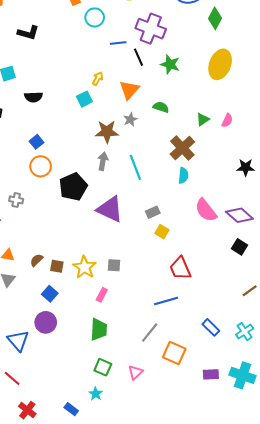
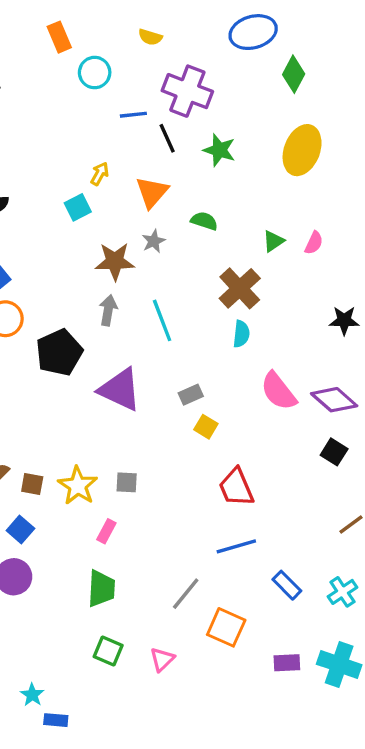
blue line: (166, 301) -> (236, 546), moved
cyan star: (96, 394) -> (32, 695), moved
blue rectangle: (71, 409) -> (56, 720), turned -32

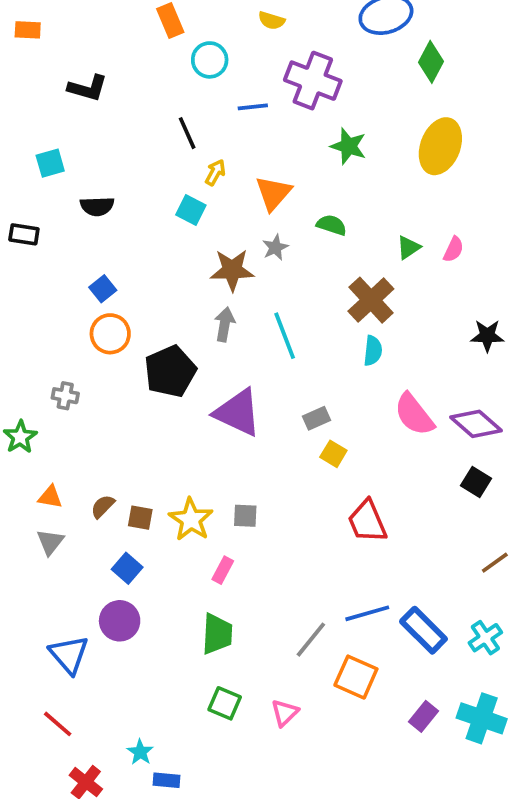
black line: (167, 138) -> (187, 133), moved
cyan square: (78, 207) -> (191, 210), turned -36
blue line: (236, 546) -> (367, 613), moved
blue rectangle: (287, 585) -> (423, 630), size x1.4
purple rectangle: (287, 663) -> (423, 716), turned -48

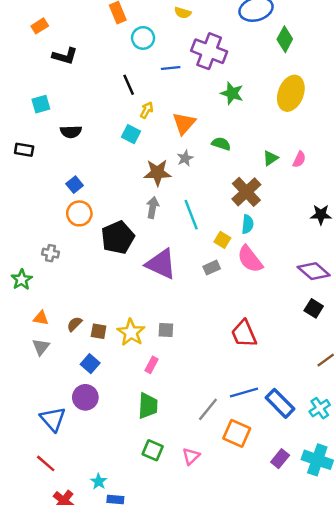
orange rectangle: (28, 30) -> (40, 26), moved, turned -35
pink semicircle: (414, 414) -> (250, 259), moved
yellow square: (333, 454) -> (222, 240), moved

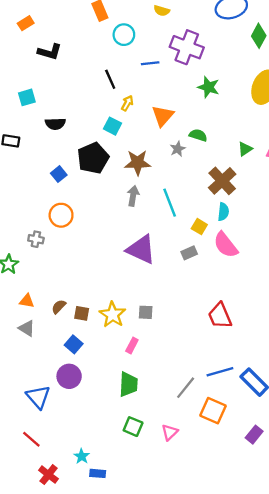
gray star: (185, 158) -> (178, 149), moved
orange circle: (79, 213) -> (61, 215), moved
black pentagon: (118, 237) -> (93, 158), moved
gray triangle: (41, 347) -> (27, 328), turned -36

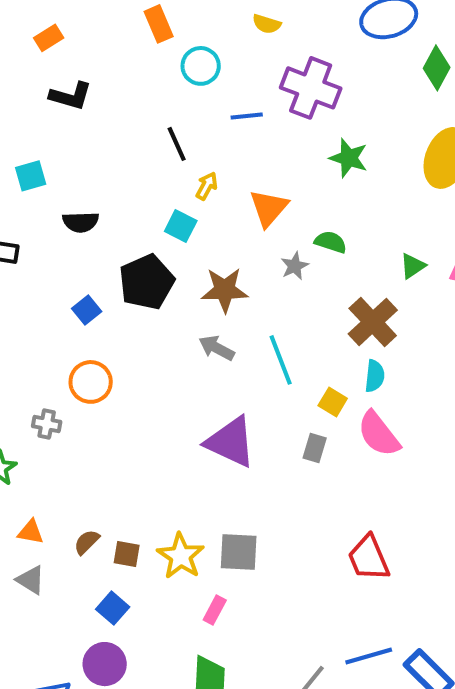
orange rectangle: (26, 23) -> (49, 38), moved
gray arrow: (133, 196) -> (217, 348), turned -72
gray rectangle: (189, 253) -> (315, 448), turned -49
gray square: (146, 312) -> (239, 552), size x1.5

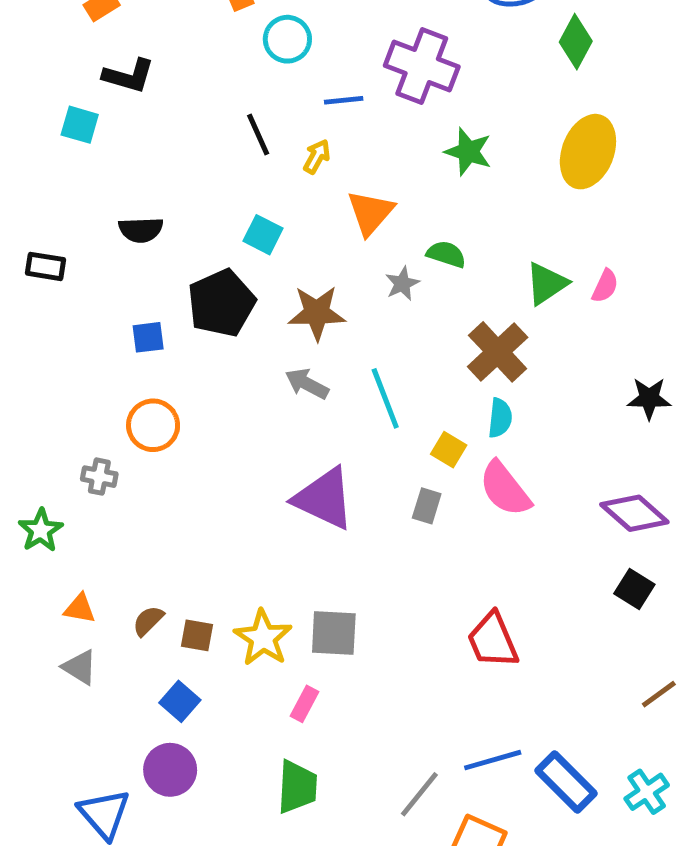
cyan square: (31, 176) -> (80, 125), moved, turned 32
yellow arrow: (207, 186) -> (317, 156), moved
green triangle: (413, 266) -> (546, 284), size x1.4
blue square: (87, 310) -> (148, 337), turned 32

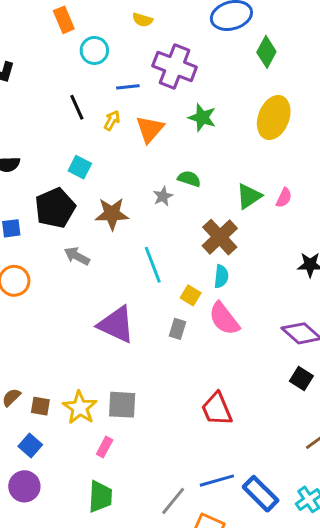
orange triangle: (370, 213) -> (150, 129), moved
gray arrow: (307, 384) -> (77, 256), moved

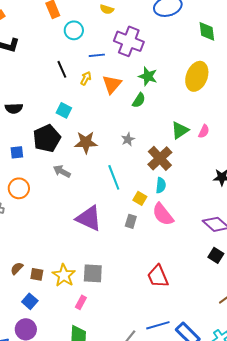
green diamond: (266, 52) -> (207, 31), moved, turned -35
green semicircle: (189, 179) -> (139, 100), moved, turned 105
gray star: (163, 196) -> (128, 139), moved

